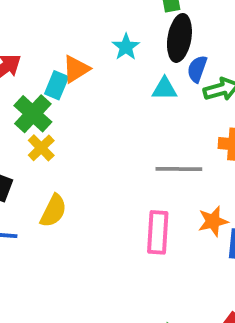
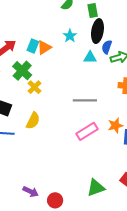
cyan rectangle: (57, 85) -> (33, 46), moved
yellow cross: (41, 148) -> (35, 87), moved
gray line: (179, 169) -> (85, 100), moved
pink rectangle: (158, 232) -> (87, 131), turned 55

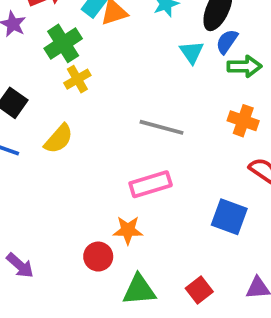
cyan triangle: (90, 57) -> (192, 52), turned 40
orange star: (115, 125) -> (128, 230), moved
red circle: (55, 200) -> (98, 257), moved

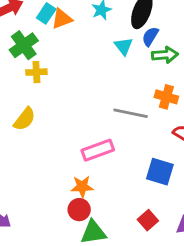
yellow cross: (77, 79) -> (36, 72), turned 30
gray line: (162, 127) -> (131, 113), moved
red circle: (98, 257) -> (79, 210), moved
red square: (199, 290) -> (148, 220), moved

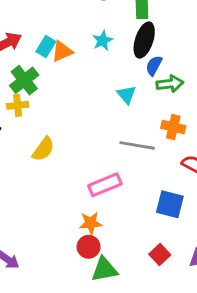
cyan triangle: (124, 46) -> (126, 95), moved
yellow cross: (36, 72) -> (18, 105), moved
yellow semicircle: (25, 119) -> (43, 149), moved

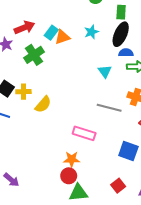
blue semicircle: (154, 66) -> (126, 53), turned 56
yellow cross: (18, 105) -> (23, 92), moved
pink rectangle: (105, 185) -> (84, 133), turned 35

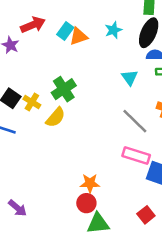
green cross: (34, 55) -> (64, 89), moved
yellow cross: (23, 92) -> (32, 102), turned 32
gray line: (109, 108) -> (135, 121), turned 30
pink rectangle: (84, 133) -> (136, 155), moved

